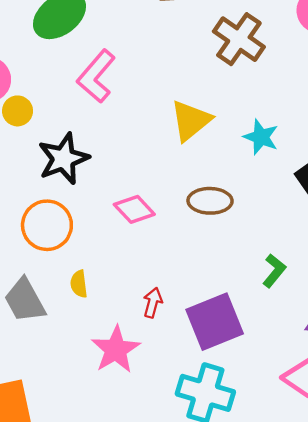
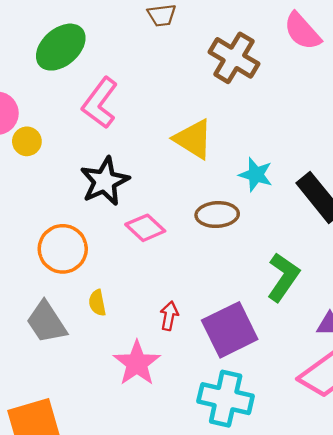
yellow triangle: (191, 121) -> (193, 139), turned -45
cyan star: (261, 137) -> (256, 175), moved
black star: (63, 159) -> (105, 181), moved
green L-shape: (274, 271) -> (283, 277), size x1.5

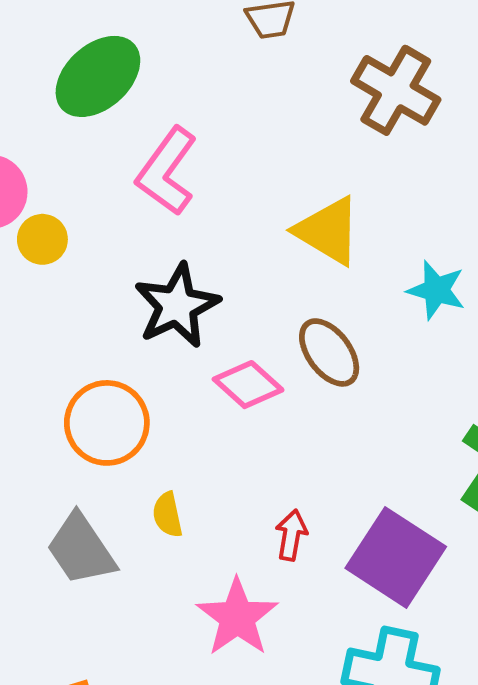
brown ellipse: (217, 215) -> (329, 352), moved, turned 57
purple square: (230, 330) -> (396, 557), turned -30

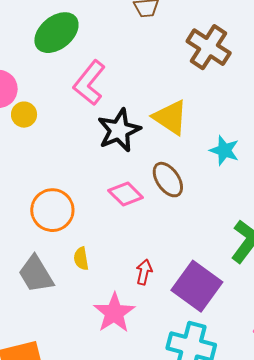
black star: (177, 306) -> (119, 130), moved

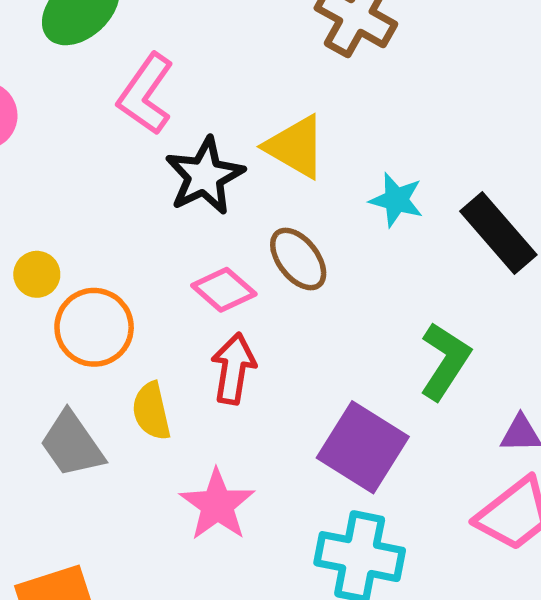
yellow circle: (24, 115) -> (37, 274), moved
yellow semicircle: (81, 259) -> (151, 411), size x1.4
red arrow: (144, 272) -> (233, 369), moved, size x1.5

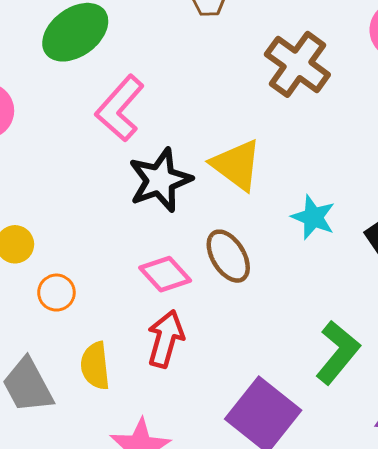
orange circle: (94, 327) -> (56, 293), size x0.6

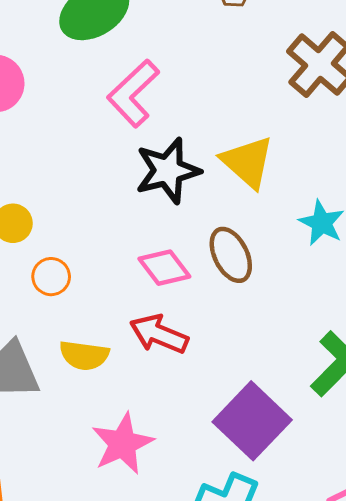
red arrow: (166, 339) -> (159, 334), turned -88
yellow semicircle: (95, 366) -> (84, 355), turned -81

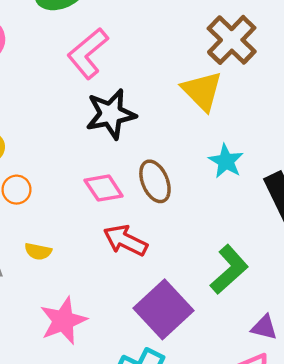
yellow triangle: (248, 162) -> (202, 91), moved
red arrow: (159, 334) -> (125, 240), moved
yellow semicircle: (84, 355) -> (38, 251), size x0.7

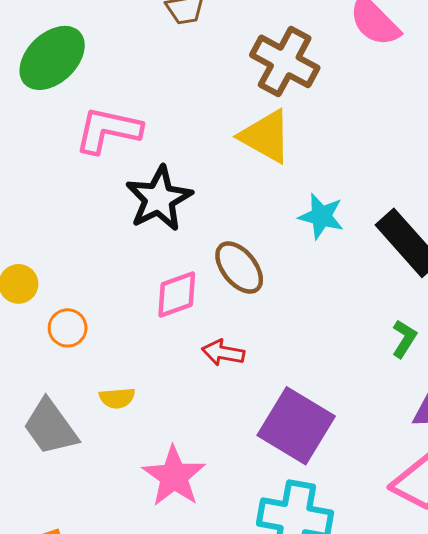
pink L-shape: (88, 53) -> (108, 130), turned 68
pink diamond: (104, 188) -> (177, 295), turned -60
red arrow: (125, 240) -> (223, 353), size x0.7
green L-shape: (229, 270) -> (404, 339), moved, size x0.6

